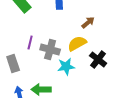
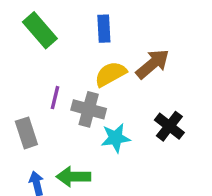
brown arrow: (88, 22) -> (153, 64), size x1.5
yellow semicircle: (77, 43) -> (111, 74), moved

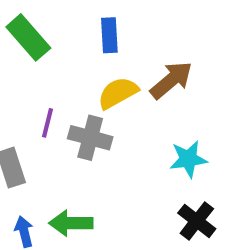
black cross: (169, 126) -> (197, 221), moved
cyan star: (116, 138) -> (188, 159), moved

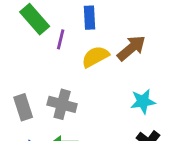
purple line: (47, 123) -> (61, 39), moved
gray cross: (90, 138) -> (62, 104), moved

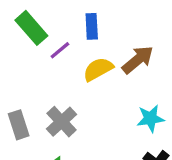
purple line: (61, 39) -> (60, 50), turned 36
gray cross: (62, 104) -> (62, 122), turned 32

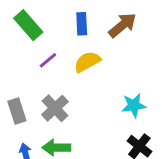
purple line: (60, 50) -> (48, 60), moved
brown arrow: (138, 60) -> (122, 25), moved

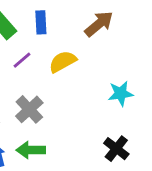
blue rectangle: (82, 24) -> (41, 22), moved
cyan star: (134, 105) -> (121, 93), moved

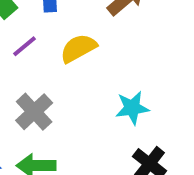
cyan star: (121, 93) -> (132, 108), moved

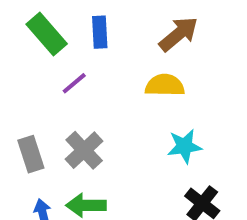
yellow semicircle: (78, 48) -> (165, 85), moved, turned 30

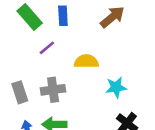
yellow semicircle: (165, 85) -> (86, 61), moved
gray cross: (84, 150) -> (53, 90), turned 35

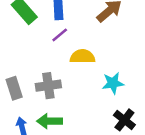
purple line: (47, 48) -> (60, 35), moved

